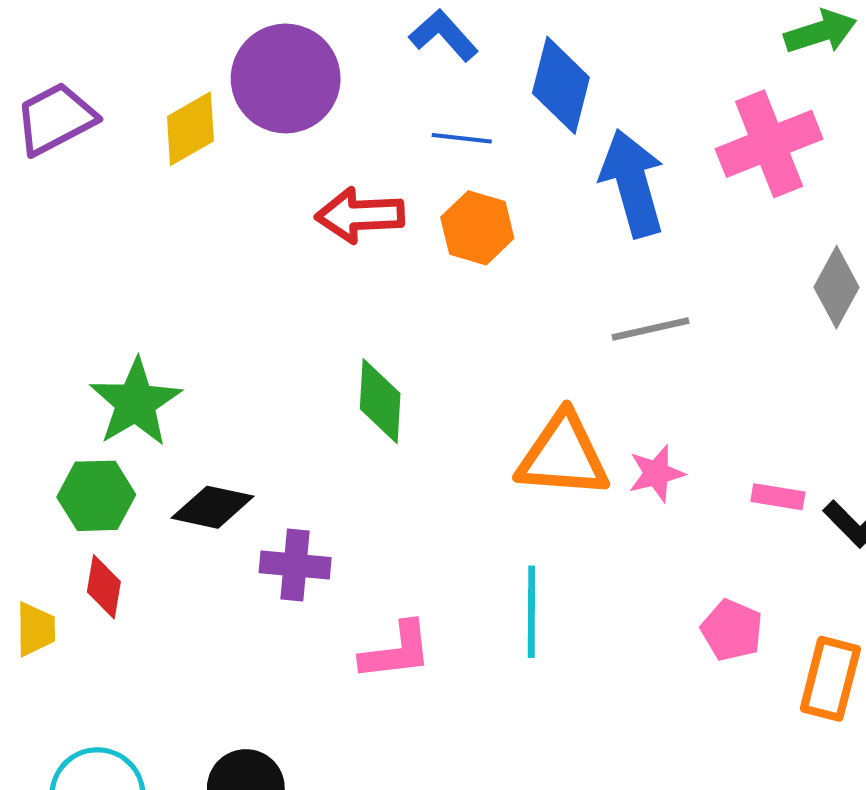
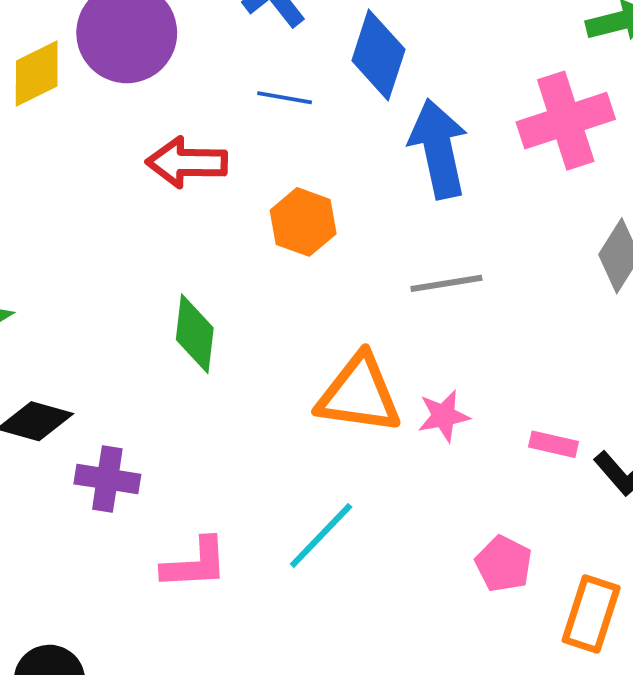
orange hexagon: (477, 228) -> (303, 222), moved
cyan line: (531, 612) -> (321, 535), turned 40

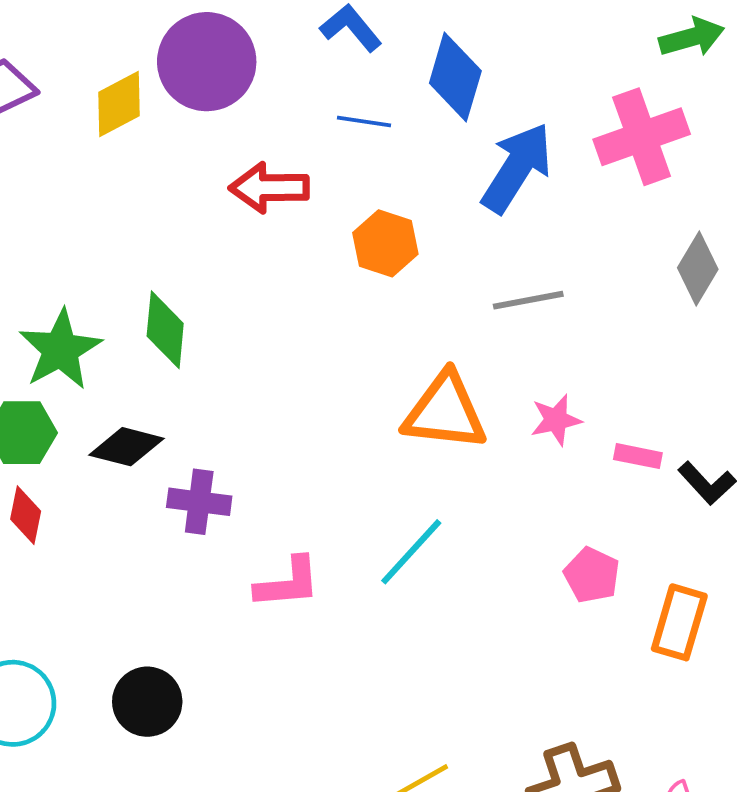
blue arrow: (438, 149) -> (517, 168), turned 46
green diamond: (195, 334) -> (165, 330), moved
pink star: (444, 416) -> (556, 420), moved

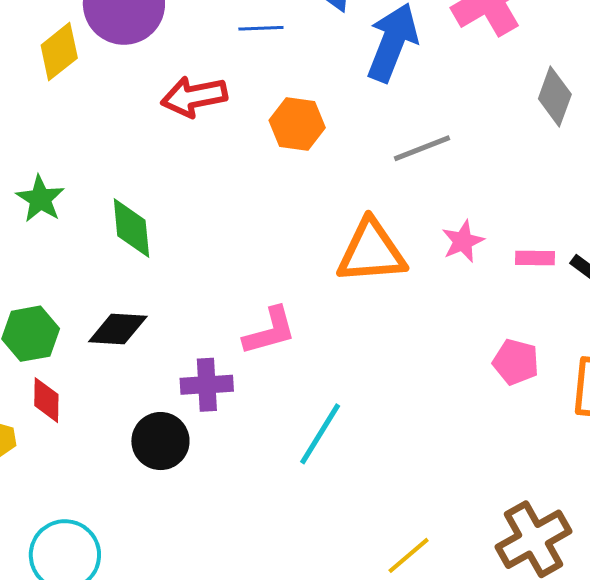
green star: (60, 350) -> (40, 199), moved, size x0.7
purple cross: (199, 502) -> (207, 385), moved
cyan line: (411, 552) -> (320, 434), moved
pink L-shape: (288, 583) -> (270, 331), moved
black circle: (147, 702) -> (160, 441), moved

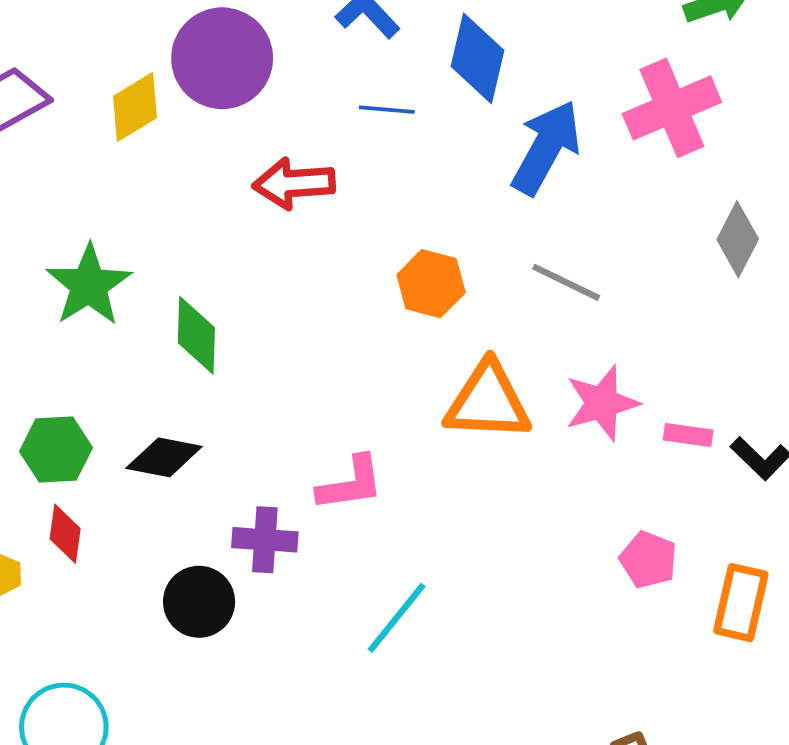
orange hexagon: (297, 124) -> (431, 284), moved
gray line: (422, 148) -> (566, 282), turned 40
green star: (40, 199) -> (89, 285), size x1.4
pink star: (463, 241) -> (602, 403), size x1.4

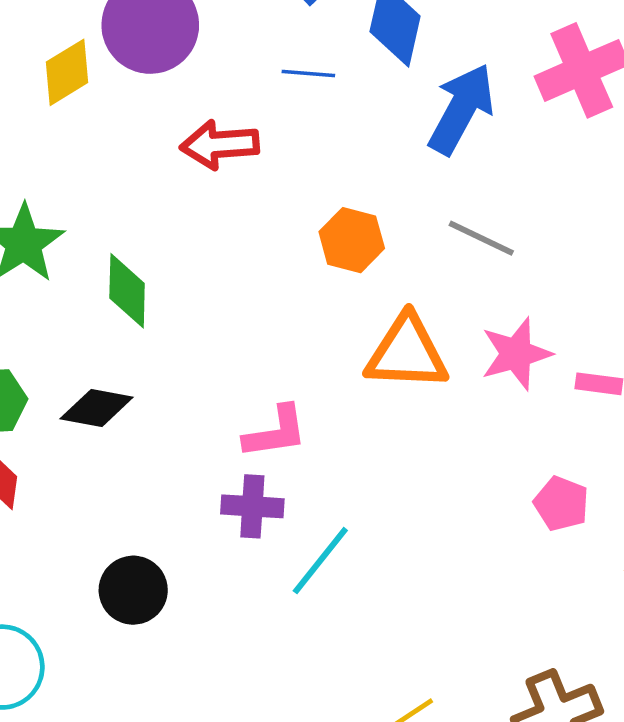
purple cross: (265, 540) -> (252, 506), moved
black circle: (199, 602) -> (133, 590), moved

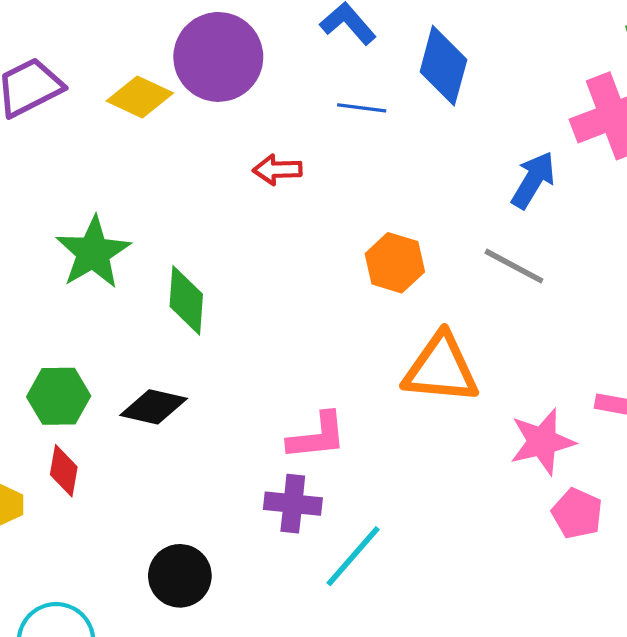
yellow diamond: (67, 72) -> (140, 97), turned 54
blue arrow: (461, 109) -> (533, 180), moved, size x0.7
red arrow: (220, 145) -> (277, 170), size x0.7
pink star: (516, 354) -> (542, 442), moved

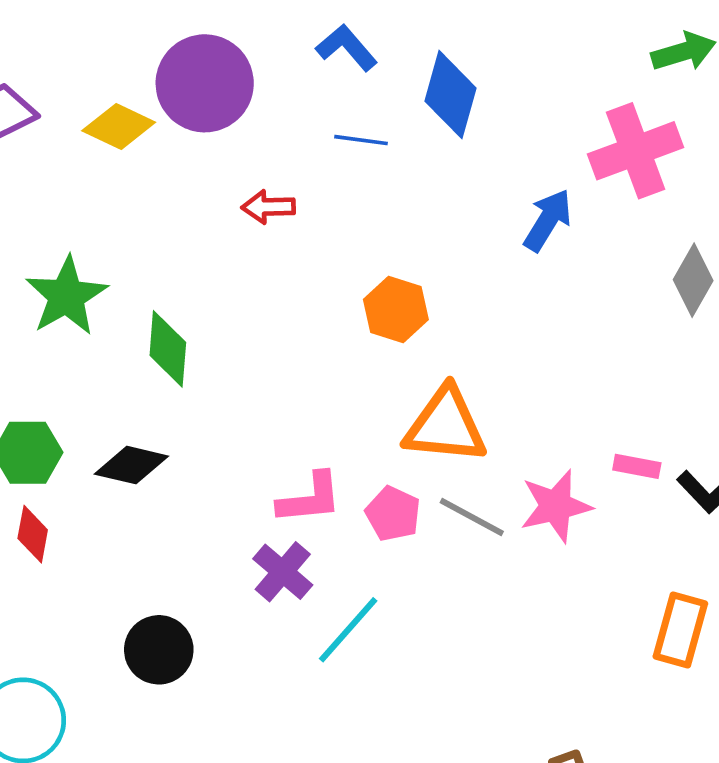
gray line: (514, 266) -> (472, 517), moved
purple cross: (293, 504) -> (283, 572), turned 34
pink pentagon: (577, 513) -> (393, 514), moved

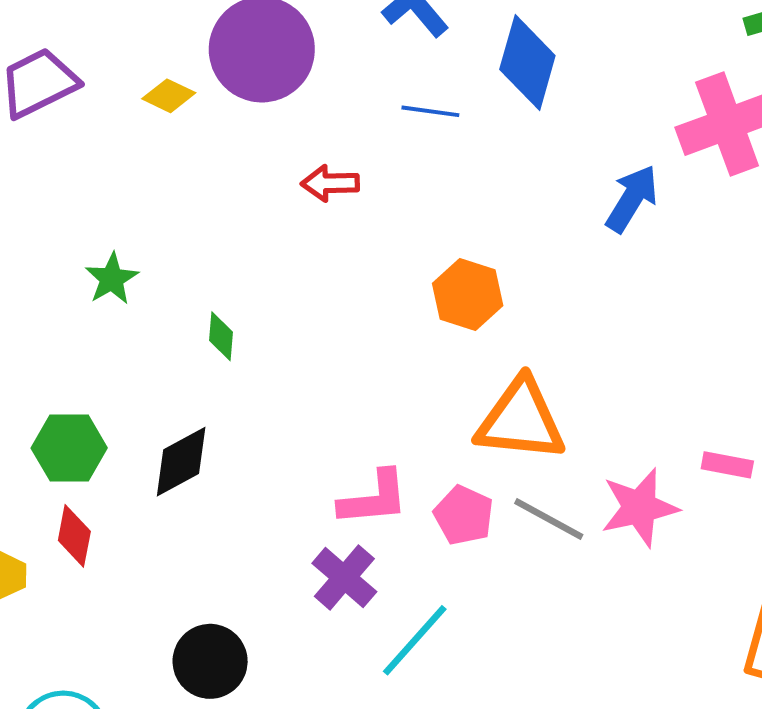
yellow diamond: (119, 127) -> (169, 96), size x0.7
green star: (66, 296) -> (112, 279), size x0.6
green diamond: (168, 349) -> (221, 336), size x0.6
black diamond: (131, 465) -> (181, 462), turned -42

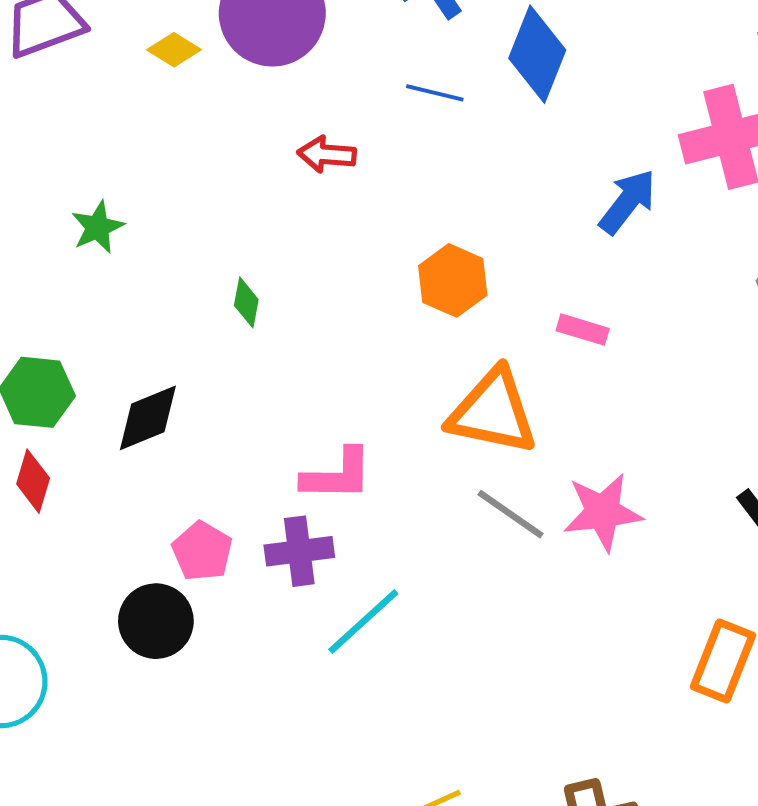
green diamond: (221, 336) -> (246, 302), moved
pink rectangle: (727, 465) -> (583, 330), moved
pink pentagon: (464, 515) -> (202, 551), moved
purple cross: (344, 578) -> (299, 551), turned 36

